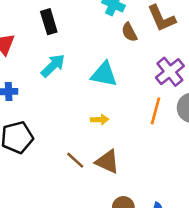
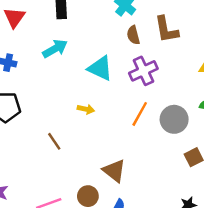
purple cross: (170, 72) -> (143, 71), moved
brown triangle: (107, 162) -> (114, 171), moved

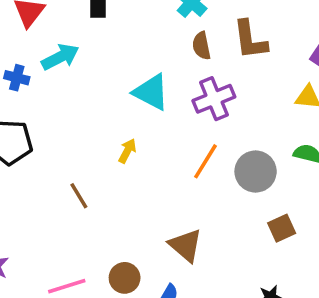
cyan arrow: (55, 49) -> (60, 57), moved
yellow arrow: (86, 109) -> (127, 151), turned -77
brown triangle: (114, 171) -> (186, 245), moved

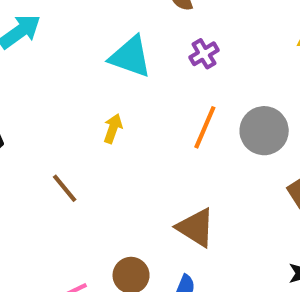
purple cross: (214, 99) -> (204, 54), size x0.6

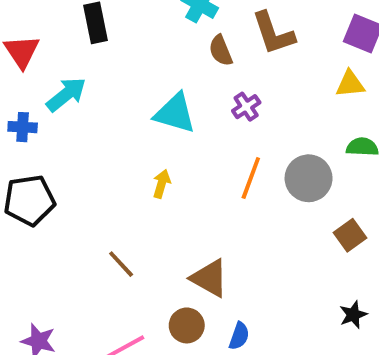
brown line: (65, 188) -> (121, 264), moved
brown triangle: (196, 228) -> (210, 278), moved

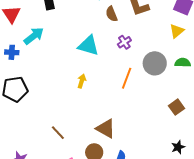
yellow triangle: (350, 84) -> (177, 31), turned -35
gray circle: (309, 178) -> (155, 63), moved
brown line: (121, 264) -> (58, 133), moved

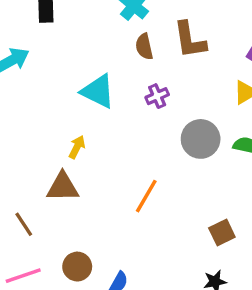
orange line: (127, 78) -> (146, 196), moved
brown square: (177, 107) -> (222, 233), moved
brown triangle: (106, 129) -> (63, 187), moved, turned -40

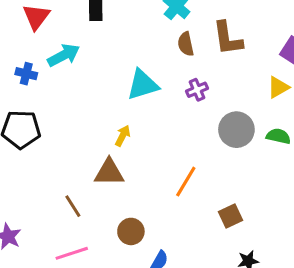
cyan triangle: (98, 91) -> (143, 85), turned -44
brown square: (222, 233) -> (231, 216), moved
brown circle: (77, 267) -> (131, 231), moved

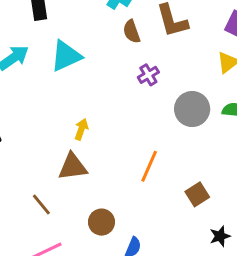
cyan triangle: (143, 85) -> (66, 56), moved

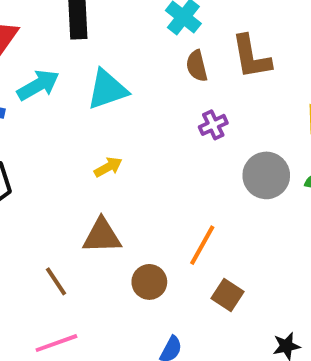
yellow arrow: (81, 129) -> (108, 167), moved, turned 36
brown square: (197, 194) -> (228, 295), moved, turned -30
brown circle: (101, 222) -> (149, 282), moved

